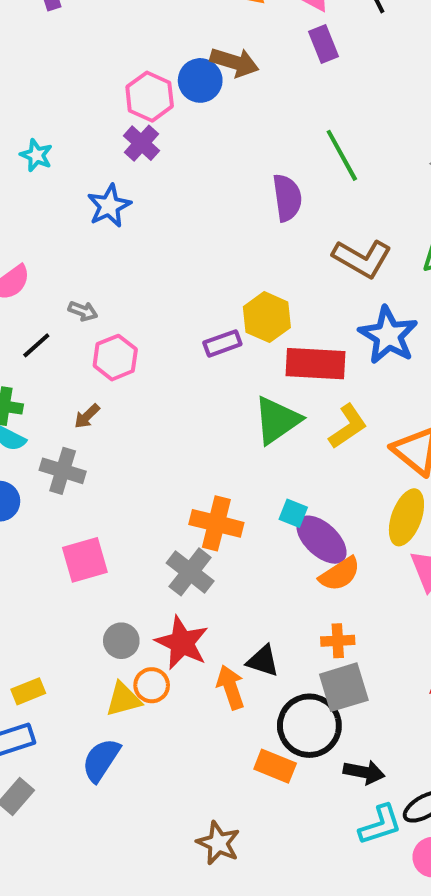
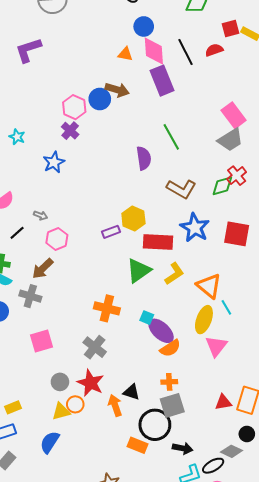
purple rectangle: (324, 44) -> (162, 81), size x1.6
brown arrow: (87, 416) -> (43, 269), size x1.6
orange cross: (216, 523) -> (107, 308), moved

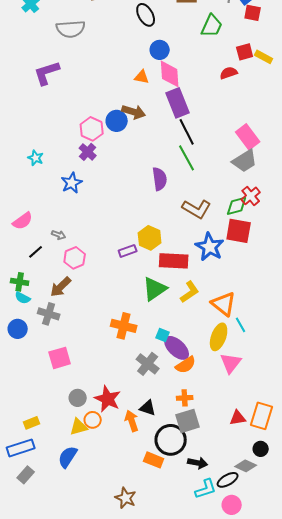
black line: (186, 52) -> (187, 132), moved
red square: (237, 234) -> (239, 231), moved
gray cross: (95, 347) -> (148, 364), moved

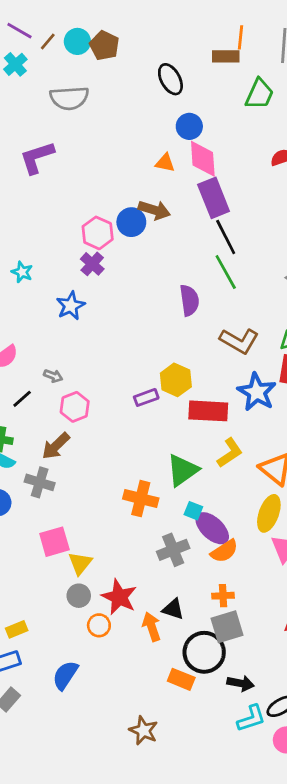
green triangle: (155, 289) -> (183, 470), moved
gray cross: (148, 364) -> (173, 550), turned 30
yellow triangle: (79, 427) -> (80, 563), moved, turned -36

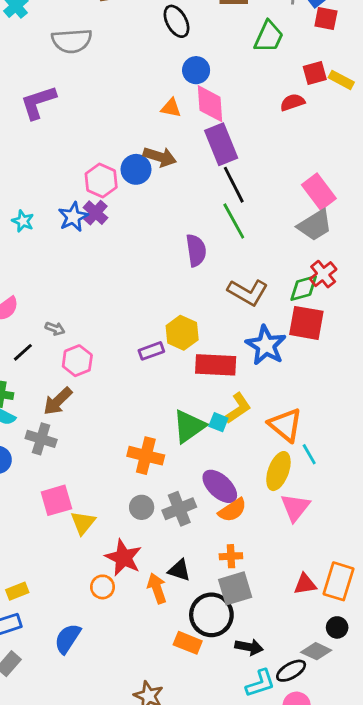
blue star: (71, 306) -> (73, 217), moved
cyan square: (193, 511) -> (218, 422), moved
gray circle: (79, 596) -> (142, 507), moved

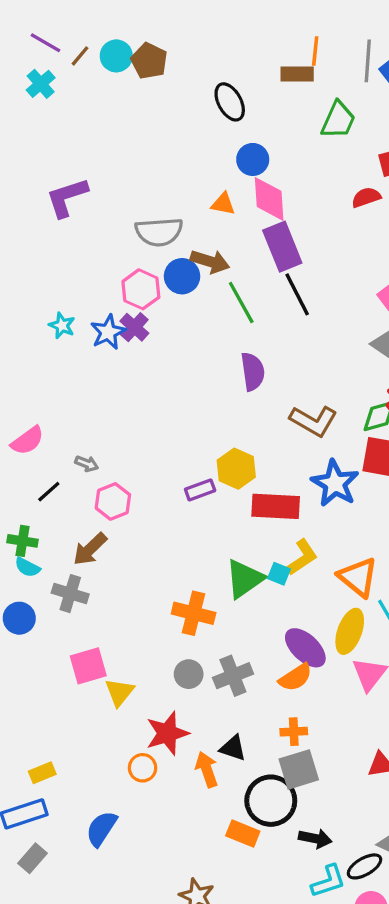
gray semicircle: (72, 41) -> (159, 232), moved
cyan star: (23, 221) -> (62, 326), moved
green line: (234, 221) -> (241, 303), moved
purple ellipse: (220, 486) -> (305, 648), moved
red star: (123, 558) -> (167, 733), turned 30

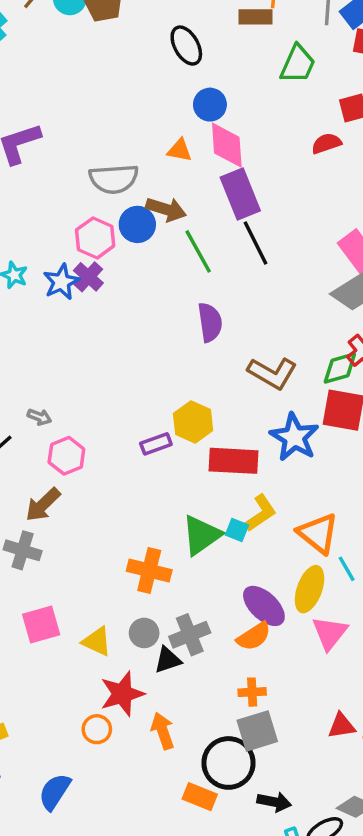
yellow triangle: (120, 692) -> (97, 641), moved, turned -44
black triangle: (233, 748) -> (168, 660), moved, turned -36

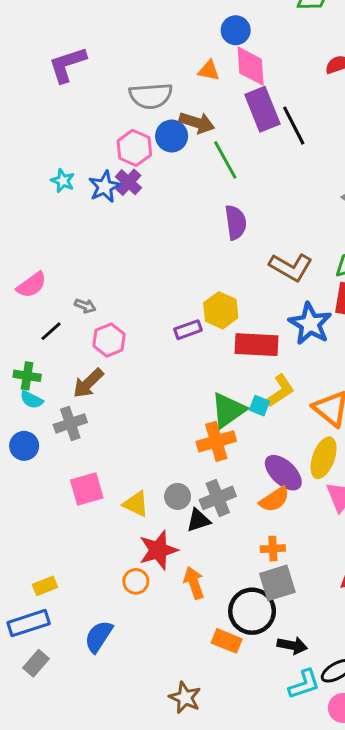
black line: (256, 243) -> (294, 126), moved
gray cross: (23, 550) -> (70, 423), turned -36
orange cross: (149, 571) -> (216, 441), moved, turned -30

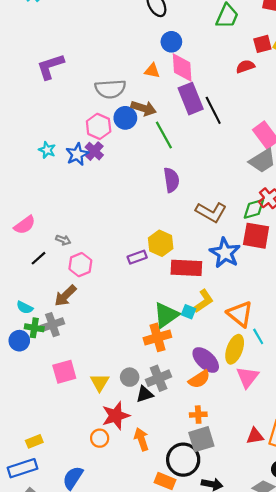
green cross: (27, 376) -> (34, 328), moved
yellow triangle: (136, 504) -> (100, 382), turned 36

